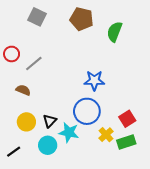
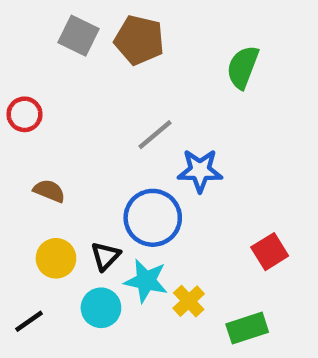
brown pentagon: (82, 19) -> (139, 40), moved
gray line: (34, 64) -> (155, 135), moved
blue circle: (87, 111) -> (153, 218), moved
yellow cross: (106, 135) -> (189, 301), moved
green rectangle: (126, 142) -> (247, 328), moved

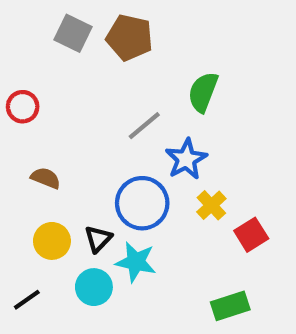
green semicircle: (243, 67) -> (203, 92), moved
blue star: (200, 171) -> (186, 159), turned -30
yellow cross: (189, 301) -> (211, 205), moved

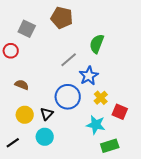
gray square: (73, 33) -> (27, 29), moved
red square: (251, 235) -> (120, 112), turned -35
cyan star: (136, 262) -> (96, 125), moved

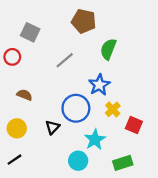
brown pentagon: (62, 18) -> (84, 21), moved
gray line: (69, 60) -> (65, 60), moved
yellow circle: (25, 115) -> (17, 128), moved
cyan star: (96, 125) -> (95, 140), moved, turned 30
cyan circle: (45, 137) -> (78, 161), moved

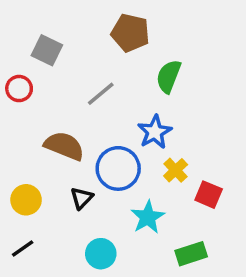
brown semicircle: (25, 95) -> (64, 146), moved, size x1.6
cyan circle: (78, 161) -> (101, 254), moved

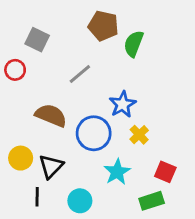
green semicircle: (169, 76) -> (134, 44), moved
red square: (209, 195) -> (165, 172), moved
black triangle: (82, 198) -> (51, 166), moved, size x1.4
black line: (23, 248) -> (37, 197), moved, turned -54

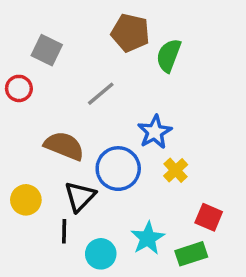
black triangle: (51, 166) -> (80, 196), moved
cyan star: (117, 172) -> (148, 238), moved
black line: (37, 197) -> (64, 231), moved

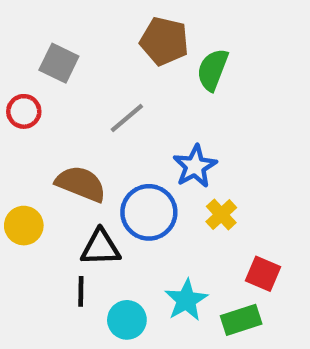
black triangle: (80, 196) -> (101, 247), turned 44
yellow circle: (26, 200) -> (24, 226), moved

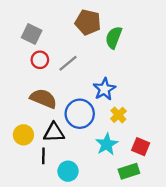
red circle: (24, 111) -> (40, 60), moved
yellow circle: (24, 226) -> (23, 135), moved
cyan star: (186, 300) -> (107, 144), moved

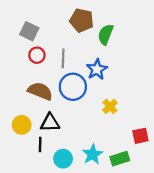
gray line: (68, 63) -> (63, 58), turned -48
blue star: (104, 89) -> (97, 69), moved
blue circle: (80, 114) -> (73, 87), moved
cyan star: (107, 144) -> (92, 154), moved
red square: (141, 147) -> (140, 136), moved, turned -35

